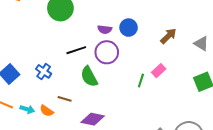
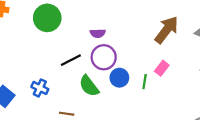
blue circle: (129, 28) -> (119, 78), moved
brown arrow: (168, 36) -> (167, 30), size x1.5

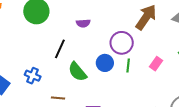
purple circle: (104, 57) -> (122, 43), moved
black line: (71, 60) -> (60, 49), turned -36
pink rectangle: (162, 68) -> (156, 64), moved

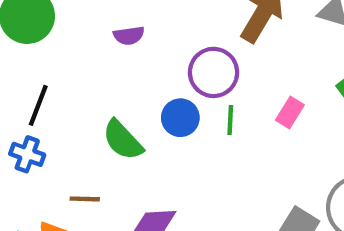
black line: (60, 49) -> (38, 105), moved

